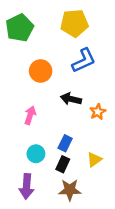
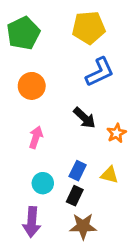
orange circle: (41, 71) -> (32, 86), moved
black arrow: (71, 99) -> (84, 118), turned -150
yellow triangle: (94, 160) -> (109, 175), moved, turned 49

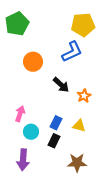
yellow pentagon: (89, 28) -> (83, 25), moved
orange circle: (32, 86) -> (33, 62), moved
pink arrow: (36, 137) -> (20, 114), moved
brown star: (83, 226) -> (77, 163), moved

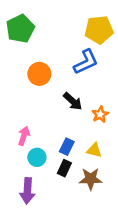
brown star: (77, 163) -> (91, 179), moved

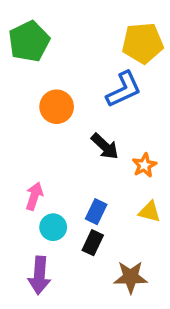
yellow triangle: (94, 150) -> (150, 212), moved
brown star: (91, 179) -> (131, 277), moved

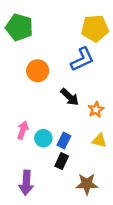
green pentagon: (29, 41) -> (19, 27), turned -30
cyan circle: (53, 227) -> (43, 138), moved

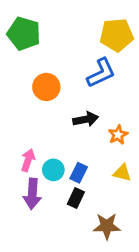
black arrow: (70, 97) -> (86, 119), turned -54
purple arrow: (26, 183) -> (32, 194), moved

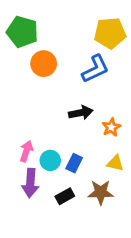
orange circle: (46, 87) -> (44, 64), moved
black rectangle: (76, 198) -> (65, 196), moved, turned 36
brown star: (107, 226) -> (101, 192), moved

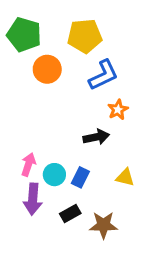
yellow pentagon: (110, 33) -> (85, 36), moved
black arrow: (81, 113) -> (96, 137), moved
orange star: (111, 127) -> (118, 110), moved
brown star: (101, 192) -> (103, 225), moved

